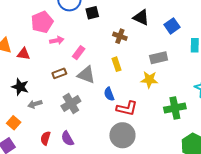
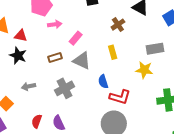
brown cross: (120, 36) -> (118, 25), turned 32
black star: (20, 87) -> (18, 55), moved

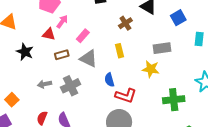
pink arrow: (55, 24) -> (62, 22), turned -48
red triangle: (21, 36) -> (49, 34), moved
gray arrow: (29, 86) -> (45, 84), moved

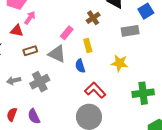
pink rectangle: (83, 36) -> (67, 33), moved
gray rectangle: (162, 48) -> (130, 31), moved
blue semicircle: (109, 80) -> (80, 66), moved
red L-shape: (126, 96) -> (95, 90), turned -150

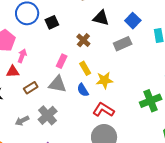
yellow star: (119, 63) -> (104, 80), moved

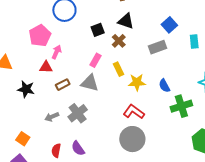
black triangle: (101, 18) -> (126, 21), moved
black square: (52, 22) -> (98, 30), moved
blue semicircle: (83, 90) -> (164, 86), moved

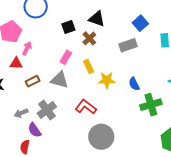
red L-shape: (134, 112) -> (86, 107), moved
purple semicircle: (78, 148) -> (35, 130), moved

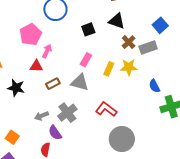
brown cross: (89, 38) -> (129, 42), moved
yellow rectangle: (89, 67) -> (109, 69), turned 48
yellow star: (107, 80) -> (129, 67), moved

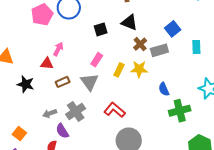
pink pentagon: (31, 34) -> (42, 15), moved
gray triangle: (80, 82) -> (90, 82), turned 36

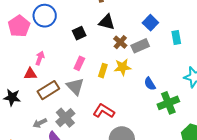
brown rectangle: (63, 82) -> (48, 90), size x1.5

